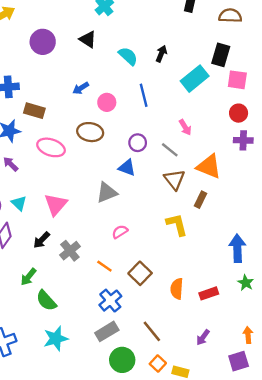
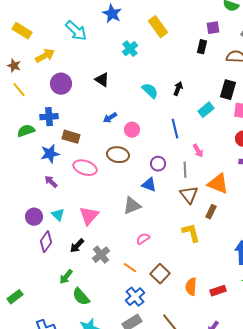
black triangle: (88, 39) -> (102, 80), moved
purple circle: (43, 42) -> (61, 84), moved
cyan rectangle: (195, 79) -> (206, 110), size x0.7
blue line: (144, 95) -> (175, 129), moved
gray line: (170, 150) -> (185, 170), turned 49

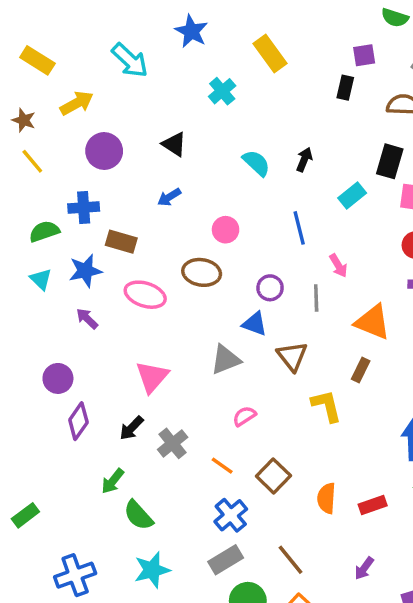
blue arrow: (110, 118) -> (169, 197), moved
brown triangle: (189, 195) -> (292, 356), moved
cyan triangle: (58, 215) -> (41, 279), moved

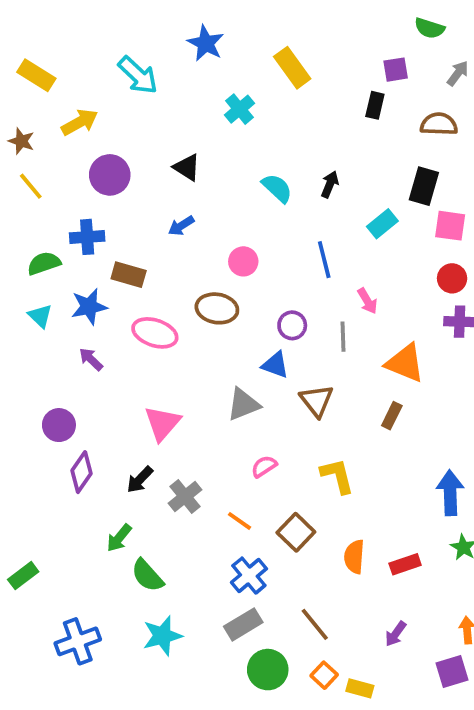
yellow L-shape: (326, 406) -> (337, 476), moved

